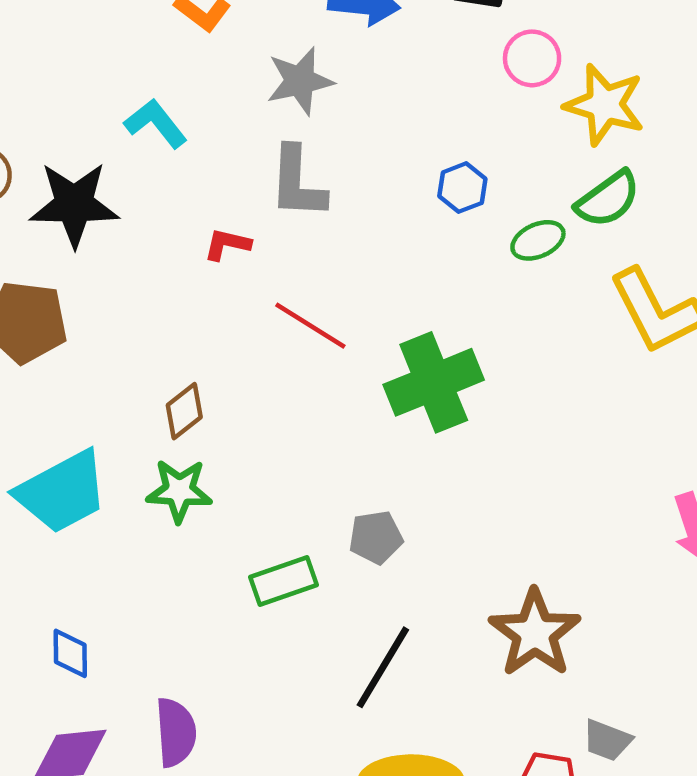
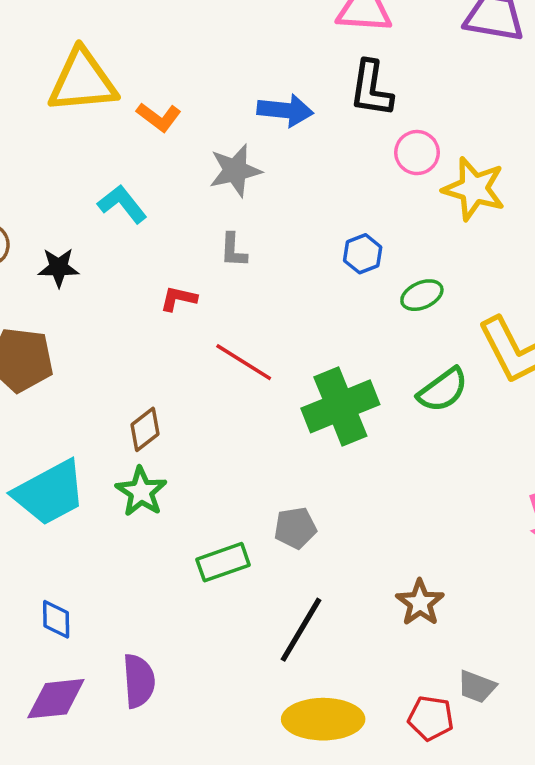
gray L-shape: (297, 183) -> (233, 250), size x0.6
green semicircle: (608, 199) -> (443, 390), moved
black star: (74, 204) -> (59, 267), size x0.6
green star: (179, 491) -> (141, 492), turned 30
brown star: (535, 633) -> (420, 603), size x0.7

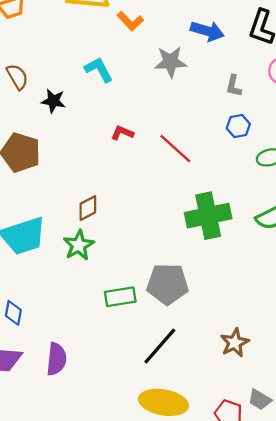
gray L-shape: (233, 250) -> (234, 86), moved
red line: (244, 362) -> (175, 149), moved
gray pentagon: (295, 528) -> (168, 284), size x1.6

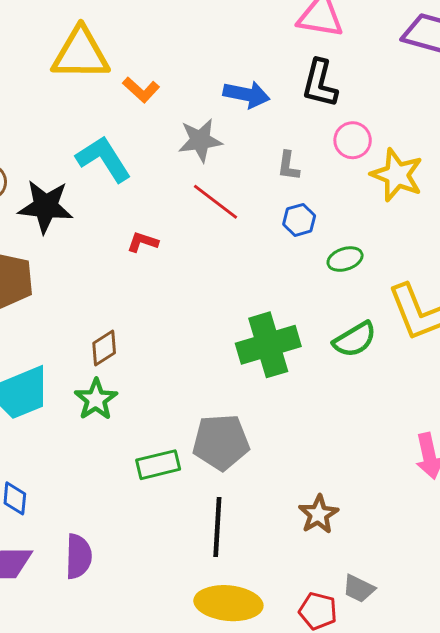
cyan L-shape: (99, 70) -> (104, 159), size x1.4
black star: (53, 101) -> (46, 206), size x1.6
red line: (175, 149) -> (215, 202), moved
black line: (160, 346) -> (217, 527), turned -33

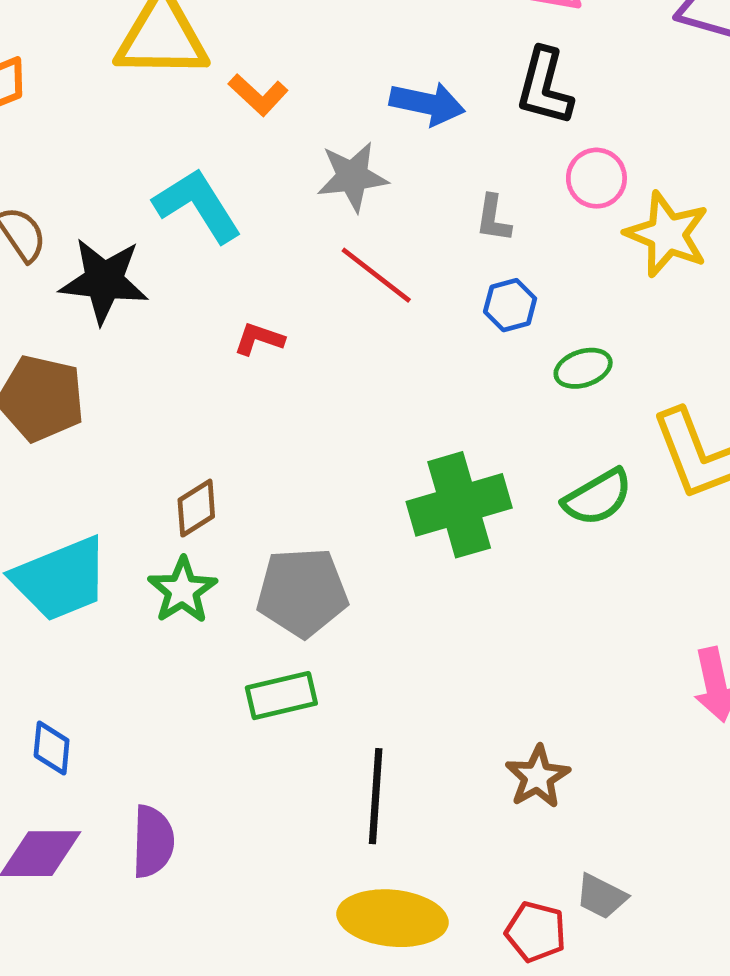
gray pentagon: (221, 442) -> (302, 592), moved

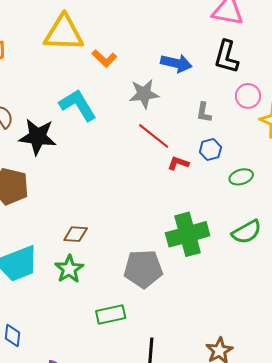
red L-shape: (259, 339) -> (178, 163), moved
brown diamond: (196, 508) -> (76, 234), turned 35
gray pentagon: (302, 592) -> (143, 269), moved

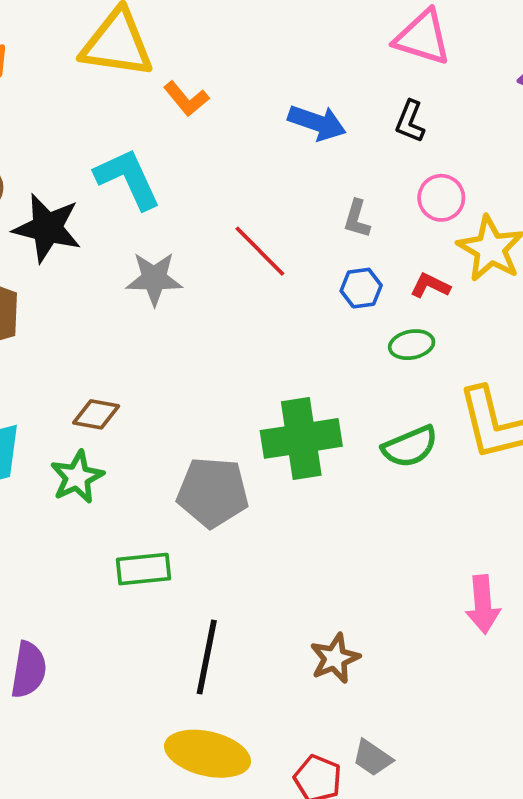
black L-shape: (226, 57) -> (410, 121), size x0.7
gray star: (144, 94) -> (154, 279), moved
red L-shape: (178, 163) -> (430, 286), moved

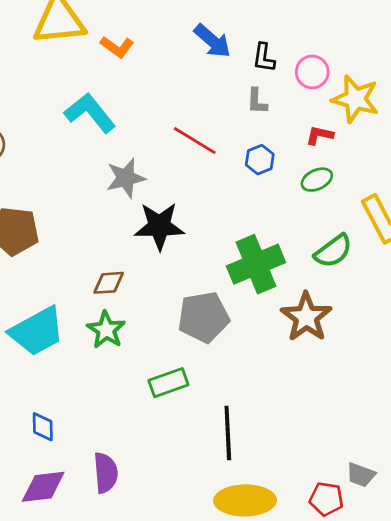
black L-shape: (410, 121) -> (264, 58), moved
blue arrow: (317, 123) -> (212, 41), turned 36
black star: (47, 228) -> (159, 226), moved
blue hexagon: (361, 288) -> (260, 160), moved
brown star: (335, 658) -> (306, 317), moved, size x1.4

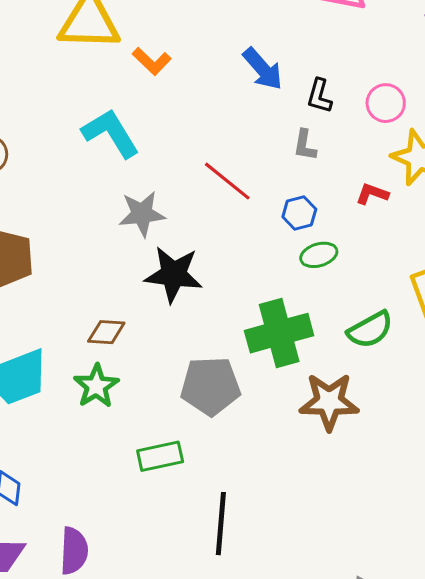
pink circle: (312, 72) -> (386, 103), moved
green ellipse: (317, 180) -> (319, 255), moved
brown star: (306, 317) -> (329, 402), turned 30

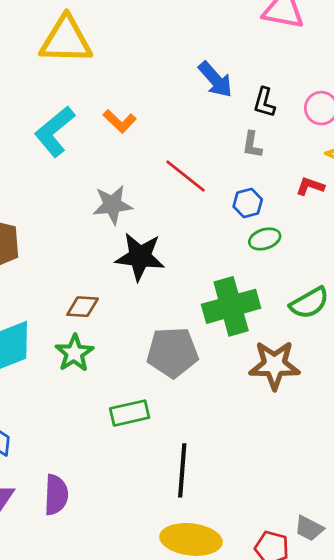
orange L-shape: (152, 61) -> (120, 121), moved
cyan L-shape: (111, 133) -> (55, 131), moved, turned -98

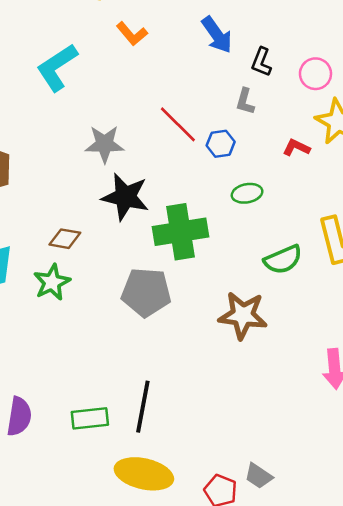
orange L-shape: (120, 121) -> (132, 34), moved
blue hexagon: (248, 203) -> (221, 144), moved
green cross: (231, 306) -> (181, 232), moved
green rectangle: (130, 413) -> (90, 418), moved

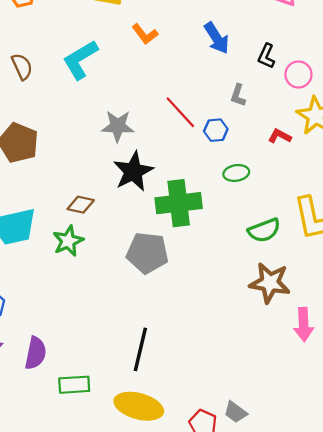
black L-shape: (261, 62) -> (266, 56), moved
black star: (125, 197) -> (133, 171), turned 30
brown star: (243, 315) -> (270, 283), moved
green rectangle: (90, 418) -> (74, 385), moved

